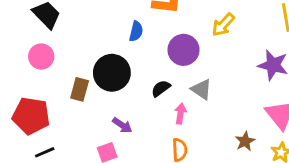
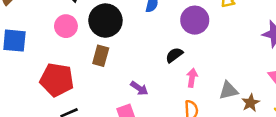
black circle: (112, 73) -> (105, 21), moved
gray triangle: (201, 89) -> (228, 90), moved, turned -48

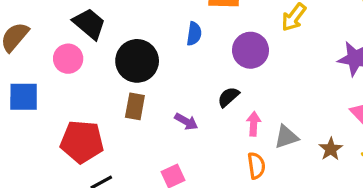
pink circle: (66, 26) -> (68, 59), moved
purple arrow: (139, 88) -> (186, 122), moved
gray triangle: (228, 90) -> (286, 137), moved

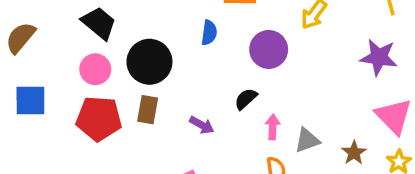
pink circle: (68, 59) -> (95, 69), moved
red pentagon: (82, 142) -> (99, 118), moved

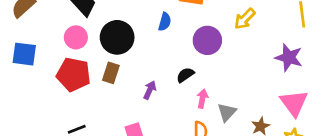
purple arrow: (202, 125) -> (150, 90), turned -102
gray triangle: (307, 140) -> (227, 112), turned -36

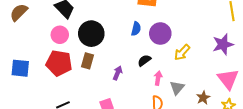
yellow arrow: (245, 19) -> (182, 52), moved
blue semicircle: (165, 22) -> (136, 29), moved
blue square: (24, 54) -> (20, 68), moved
purple star: (289, 57) -> (223, 44), turned -30

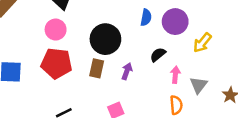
black circle: (91, 34) -> (105, 39), moved
brown rectangle: (87, 61) -> (97, 68), moved

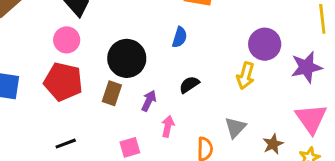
purple circle: (175, 22) -> (265, 44), moved
yellow arrow: (202, 43) -> (246, 76), turned -30
pink arrow: (175, 75) -> (168, 126), moved

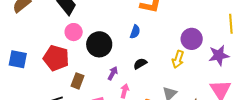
pink circle: (67, 40) -> (74, 32), moved
brown rectangle: (112, 93) -> (77, 81), moved

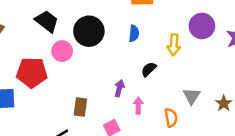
black circle: (99, 44) -> (89, 31), moved
red pentagon: (56, 58) -> (32, 73), moved
yellow arrow: (178, 59) -> (174, 45), moved

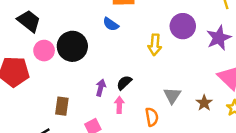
black circle: (89, 31) -> (72, 46), moved
blue semicircle: (134, 33) -> (111, 24), moved, turned 119
black semicircle: (149, 69) -> (124, 83), moved

